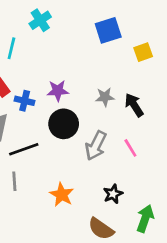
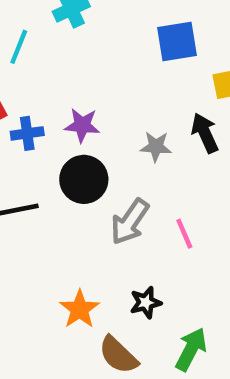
blue cross: (25, 101) -> (27, 133), turned -30
black arrow: (134, 105) -> (205, 133), moved
orange star: (62, 195) -> (80, 309), moved

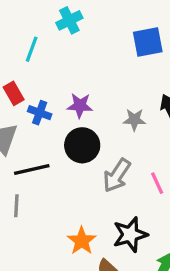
blue cross: (27, 133) -> (40, 113), turned 30
black star: (146, 303) -> (130, 235), size x1.5

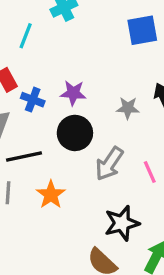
orange star: (82, 241) -> (51, 195), moved

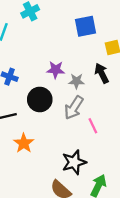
purple star: (73, 93) -> (56, 70), moved
gray arrow: (109, 164) -> (74, 108), moved

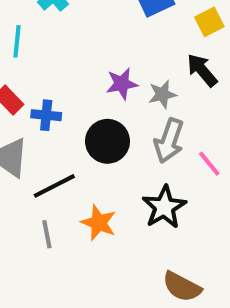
black star: (74, 162) -> (164, 207), moved

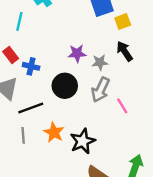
yellow square: (209, 22) -> (123, 21), moved
black star: (164, 207) -> (83, 141), moved

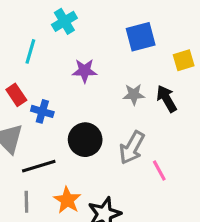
yellow square: (123, 21) -> (184, 60), moved
purple star: (77, 53) -> (85, 71), moved
gray star: (100, 62) -> (134, 94), moved

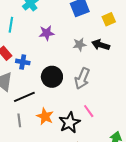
black arrow: (167, 99) -> (101, 45), turned -36
pink line: (159, 171) -> (89, 111), moved

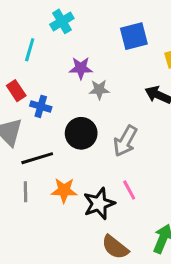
gray star: (80, 45) -> (99, 90), moved
orange star: (45, 116) -> (64, 190), turned -30

